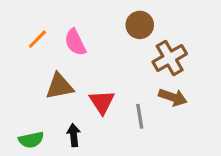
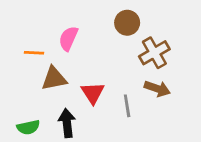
orange line: (37, 39) -> (34, 53), moved, turned 48
pink semicircle: (75, 42) -> (68, 38), turned 50
black arrow: (74, 135) -> (67, 123), size x1.4

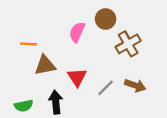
pink semicircle: (68, 38) -> (77, 32), moved
brown arrow: (157, 89) -> (135, 85), moved
gray line: (127, 106) -> (106, 88), turned 54

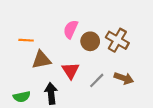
brown circle: (106, 19) -> (90, 41), moved
brown cross: (128, 44) -> (117, 40), turned -30

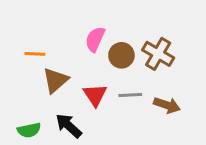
brown triangle: (41, 60) -> (55, 80), turned -30
gray line: (97, 80) -> (130, 95), moved, turned 42
black arrow: (51, 93) -> (69, 126), turned -42

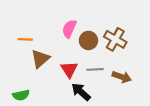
black arrow: (69, 126) -> (81, 92), moved

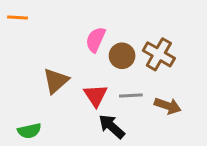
orange line: (25, 39) -> (18, 17), moved

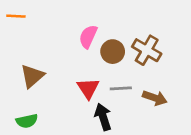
brown triangle: (56, 81) -> (32, 76), moved
black arrow: (112, 126) -> (103, 117), turned 30

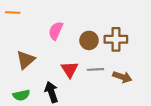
pink semicircle: (88, 37) -> (56, 31), moved
brown cross: (147, 50) -> (116, 39), turned -30
black arrow: (103, 117) -> (51, 92), moved

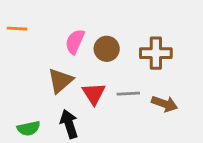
orange line: (13, 12) -> (17, 29), moved
brown circle: (89, 40) -> (107, 49), moved
brown triangle: (26, 60) -> (60, 81), moved

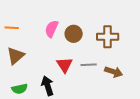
orange line: (17, 29) -> (12, 28), moved
brown triangle: (60, 81) -> (16, 56), moved

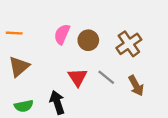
brown cross: (108, 37) -> (129, 44), turned -35
gray line: (89, 65) -> (106, 77), turned 42
brown arrow: (114, 72) -> (136, 86), turned 42

